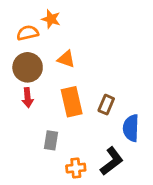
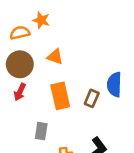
red arrow: (28, 98) -> (20, 92), turned 30
blue semicircle: (131, 128) -> (114, 84), moved

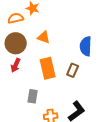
blue semicircle: (114, 84) -> (86, 46), moved

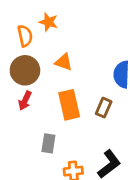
orange semicircle: (16, 18) -> (25, 36), turned 91

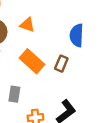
orange rectangle: (69, 105) -> (32, 61), turned -35

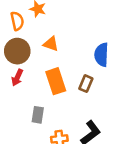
orange rectangle: (32, 61) -> (56, 81), turned 30

